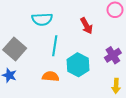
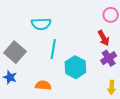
red arrow: (86, 26) -> (104, 38), moved
orange semicircle: (51, 76) -> (43, 85), moved

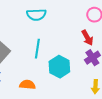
cyan semicircle: (41, 24) -> (36, 15), moved

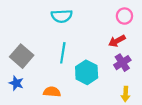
red arrow: (87, 38) -> (117, 41), turned 91

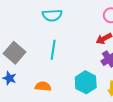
cyan hexagon: (87, 72) -> (86, 82), moved

